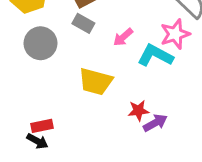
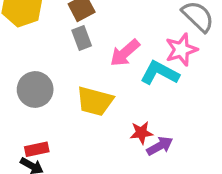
gray rectangle: (83, 23) -> (82, 38), turned 40
pink arrow: (123, 37) -> (125, 53), size x1.4
gray circle: (40, 43) -> (35, 89), moved

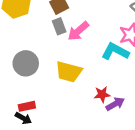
pink arrow: (125, 53) -> (78, 31), moved

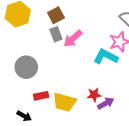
yellow trapezoid: (69, 72) -> (64, 102), moved
red rectangle: (27, 106) -> (41, 96), moved

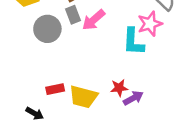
cyan L-shape: (106, 57) -> (133, 42), turned -115
gray circle: (26, 67) -> (47, 29), moved

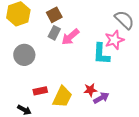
gray rectangle: (73, 15) -> (54, 33), turned 48
gray circle: (47, 29) -> (24, 55), moved
yellow trapezoid: (83, 97) -> (62, 97), turned -80

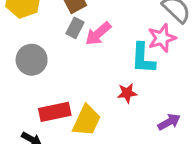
red star: (90, 90) -> (127, 93), moved
red rectangle: (40, 91) -> (55, 112), size x1.5
purple arrow: (101, 98) -> (169, 122), moved

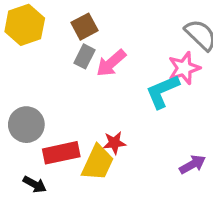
cyan L-shape: (143, 58) -> (163, 91), turned 64
gray circle: (32, 60) -> (26, 125), moved
red star: (127, 93) -> (114, 143), moved

